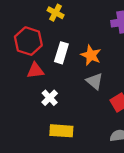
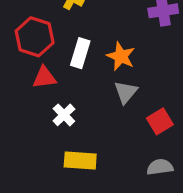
gray triangle: (95, 81) -> (126, 92), turned 30

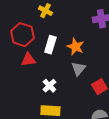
white cross: (64, 115) -> (49, 86), moved

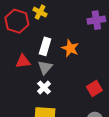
red hexagon: (22, 35) -> (17, 21), moved
gray triangle: (78, 69) -> (45, 67), moved

